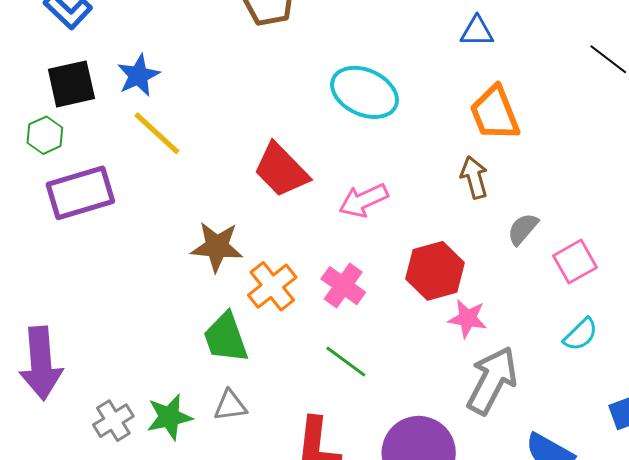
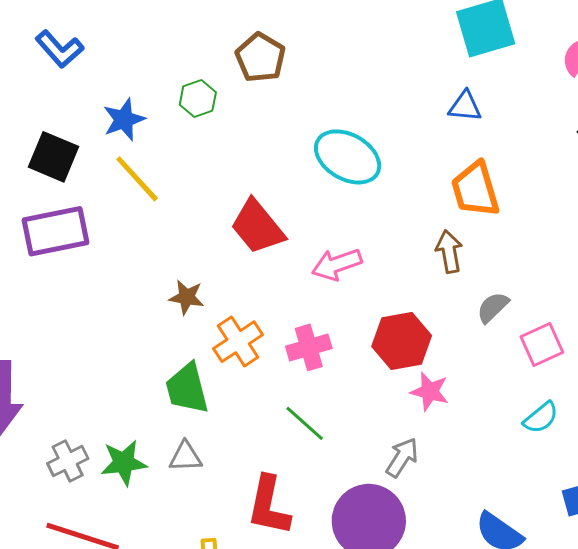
black square: (71, 84) -> (54, 157), moved, turned 30
green hexagon: (45, 135) -> (198, 98), moved
brown star: (217, 247) -> (187, 297), size x0.7
pink cross: (343, 286) -> (309, 347), turned 33
gray arrow: (492, 380) -> (402, 457), moved, size x0.6

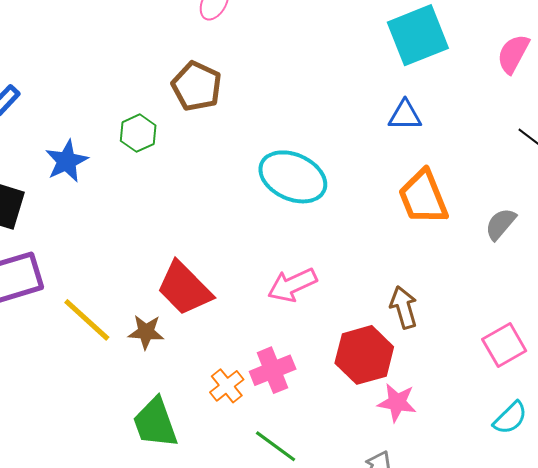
yellow line: (137, 179) -> (87, 320), moved
red trapezoid: (258, 227) -> (184, 288), moved
brown arrow: (449, 252) -> (404, 307), moved
gray semicircle: (493, 307) -> (501, 224), moved
orange cross: (238, 342) -> (227, 386), moved, size x0.7

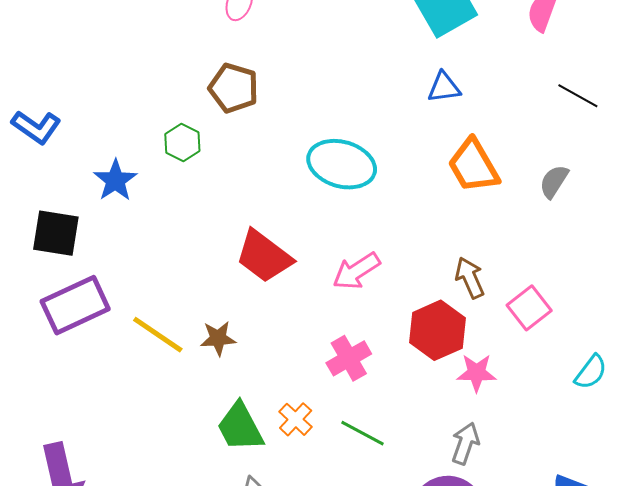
red trapezoid: (184, 288) -> (264, 256), moved
pink square: (504, 345) -> (529, 308), moved
orange cross: (227, 386) -> (296, 419), moved

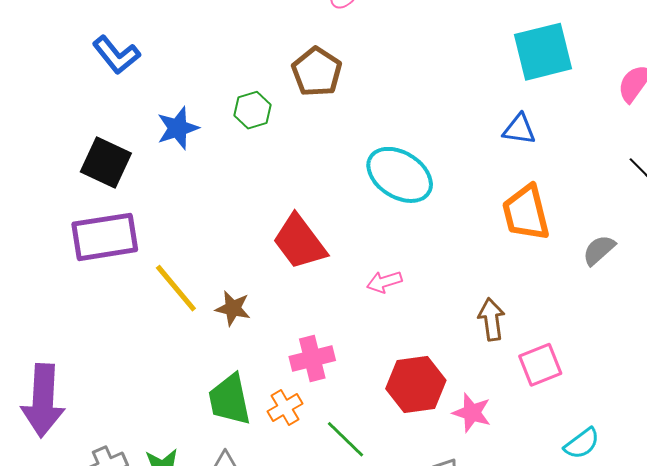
pink arrow: (356, 271) -> (384, 282), size x0.7
red hexagon: (437, 330) -> (416, 385), moved
pink cross: (349, 358) -> (312, 359), moved

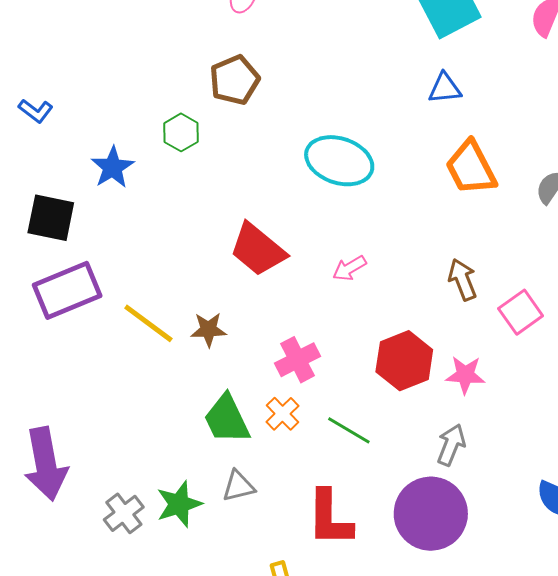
blue L-shape: (116, 55) -> (36, 111), size x0.7
brown pentagon: (317, 72) -> (234, 80), turned 30

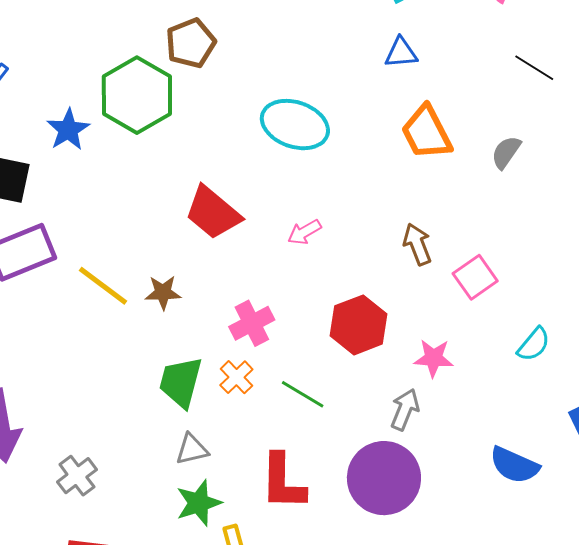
green hexagon: (181, 132) -> (137, 95), size x2.0
pink star: (465, 375) -> (434, 358), moved
green trapezoid: (227, 419) -> (181, 382), turned 40
green star: (179, 504) -> (199, 503), moved

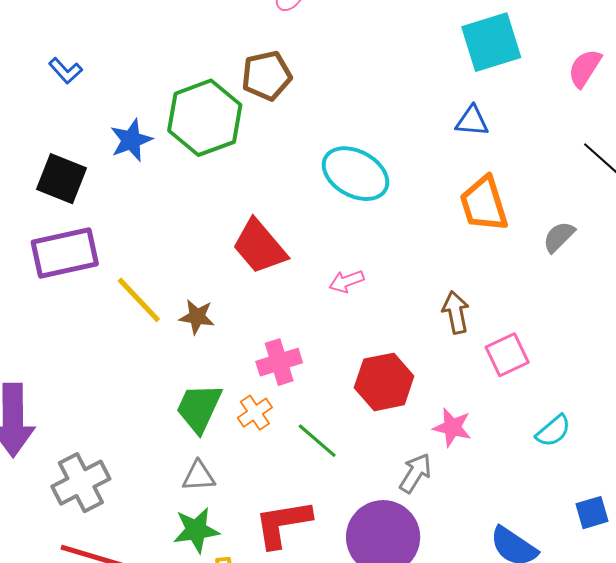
gray cross: (77, 476) -> (81, 483), size x1.4
red L-shape: (283, 482) -> (283, 524), turned 70

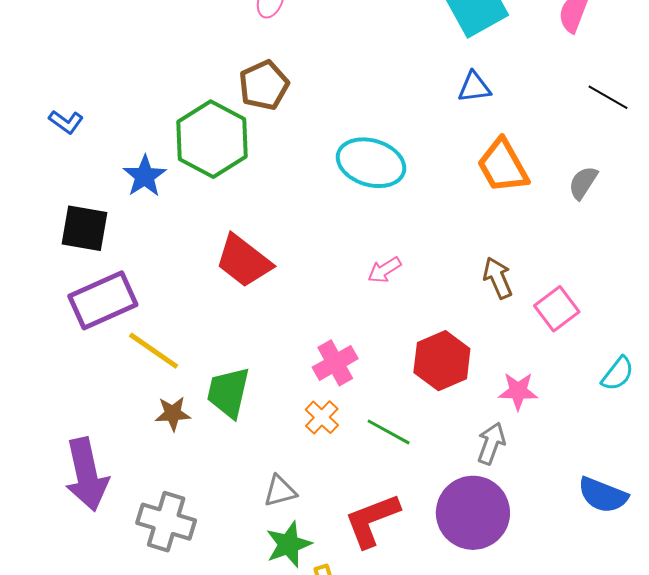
red trapezoid: (260, 247) -> (244, 261), moved
yellow line: (139, 300) -> (154, 351), moved
brown star: (197, 317) -> (173, 414), moved
green trapezoid: (199, 408) -> (228, 392), moved
gray cross: (81, 483) -> (166, 522), turned -34

